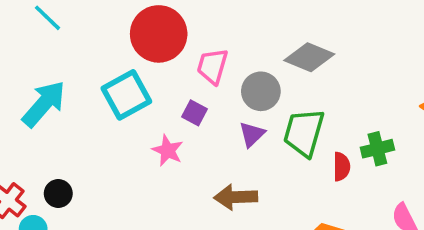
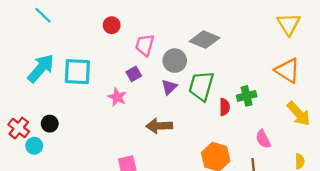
red circle: (159, 34) -> (112, 25), size x0.5
cyan square: (126, 95) -> (77, 72), moved, turned 32
purple square: (195, 113) -> (134, 74), turned 32

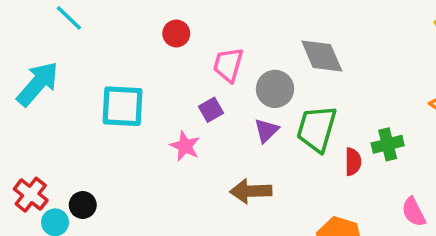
gray diamond: (205, 40) -> (322, 56), turned 44
cyan arrow: (41, 68) -> (38, 84), moved
black circle: (50, 124) -> (83, 205), moved

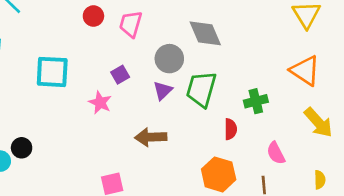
pink trapezoid: (228, 65) -> (131, 24), moved
red semicircle: (353, 162) -> (231, 129), moved

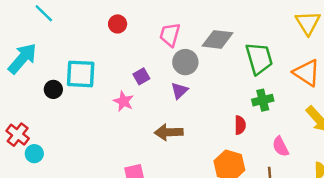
pink trapezoid: (131, 24) -> (170, 35), moved
gray diamond: (205, 33) -> (217, 39), turned -60
green trapezoid: (201, 89) -> (259, 58), moved, turned 148
black circle: (22, 148) -> (53, 89), moved

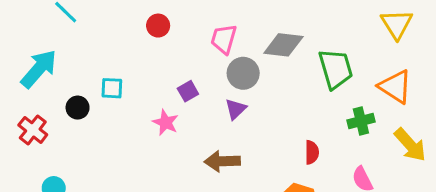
cyan square: (81, 74) -> (112, 88), size x0.6
green cross: (263, 100) -> (361, 121), moved
red cross: (18, 135) -> (33, 130), moved

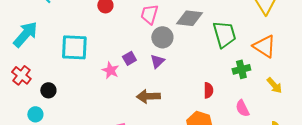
cyan square: (112, 88) -> (74, 47), size x1.8
purple square: (188, 91) -> (129, 58), moved
black circle: (78, 108) -> (48, 90), moved
yellow arrow: (410, 145) -> (274, 85), size x0.7

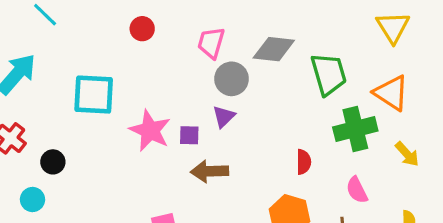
purple square: (129, 58) -> (189, 135), moved, turned 32
green cross: (241, 69) -> (355, 129), size x1.5
pink star: (110, 70) -> (150, 131), size x1.5

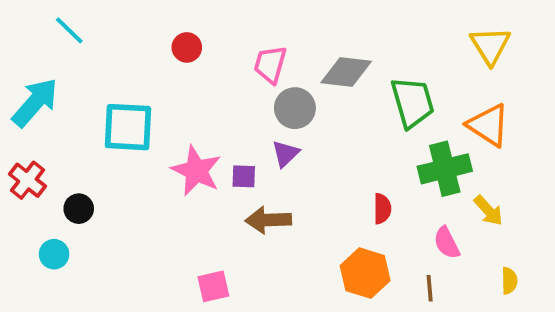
yellow arrow: (407, 154) -> (488, 211), moved

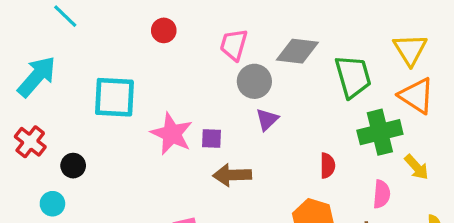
yellow triangle: (490, 46) -> (410, 50), moved
purple triangle: (285, 154) -> (267, 119), moved
pink semicircle: (447, 243) -> (382, 194), turned -148

